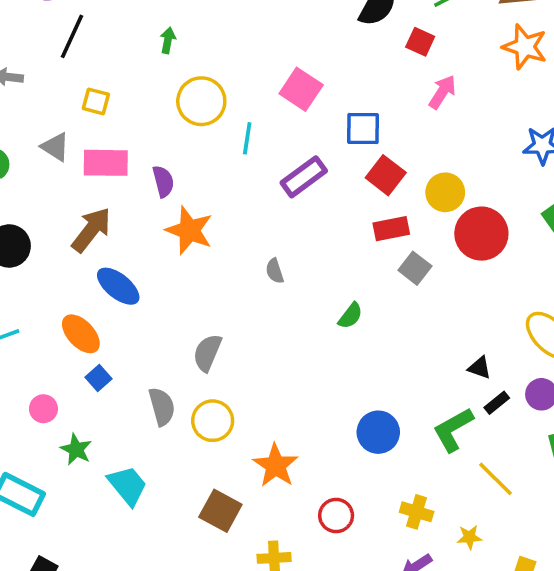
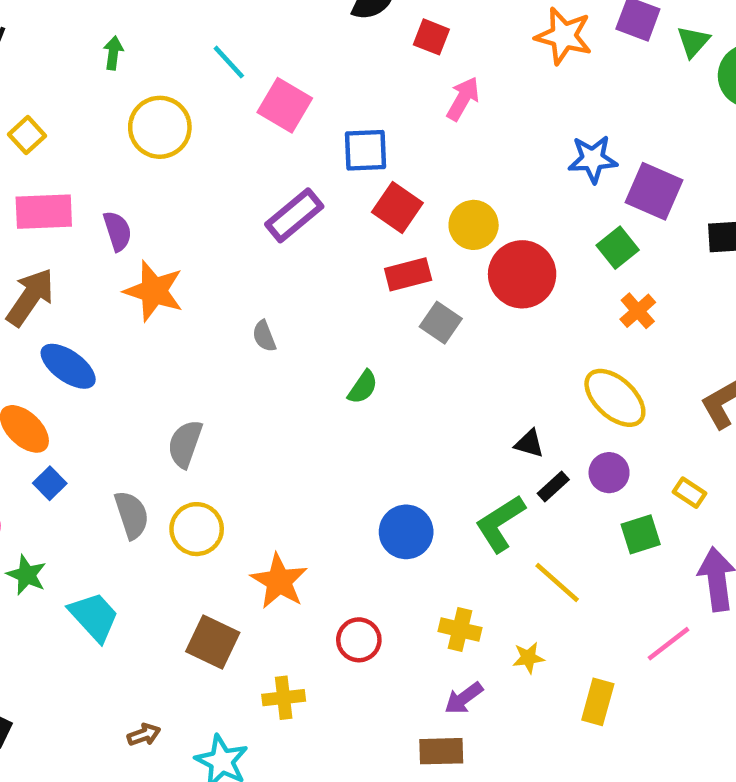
yellow square: (96, 101) -> (27, 135), turned 36
cyan line: (247, 138) -> (229, 62), moved, turned -48

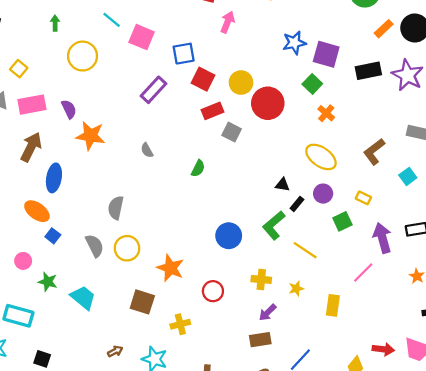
blue ellipse: (68, 366) -> (54, 178), turned 72

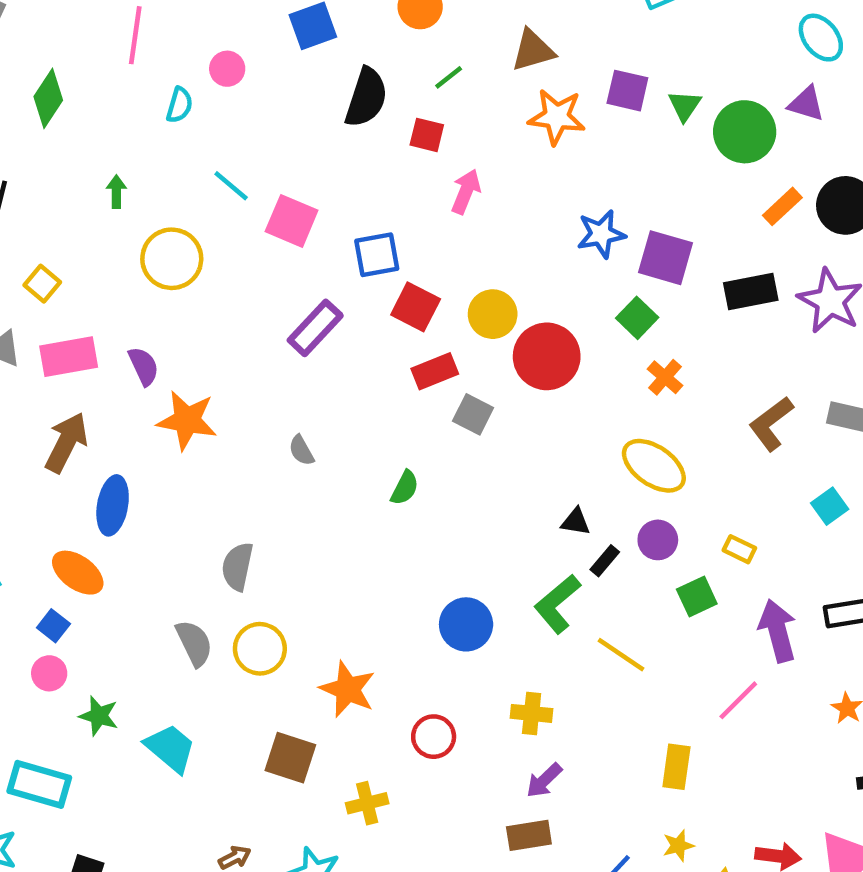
brown L-shape: (374, 152) -> (771, 424), moved
blue square: (53, 236) -> (53, 626), moved
yellow star: (296, 289) -> (678, 846), moved

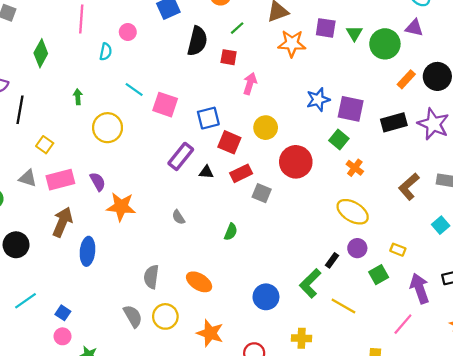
yellow circle: (493, 314) -> (266, 128), moved
black triangle: (576, 522) -> (206, 172), moved
orange ellipse: (78, 573) -> (199, 282), moved

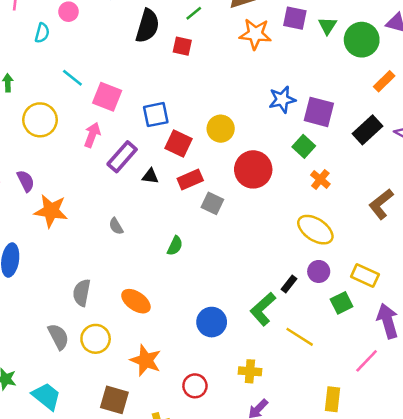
pink arrow: (250, 84) -> (92, 135), moved
black rectangle: (394, 122) -> (368, 130), turned -30
yellow rectangle: (398, 250) -> (365, 275), size x1.5

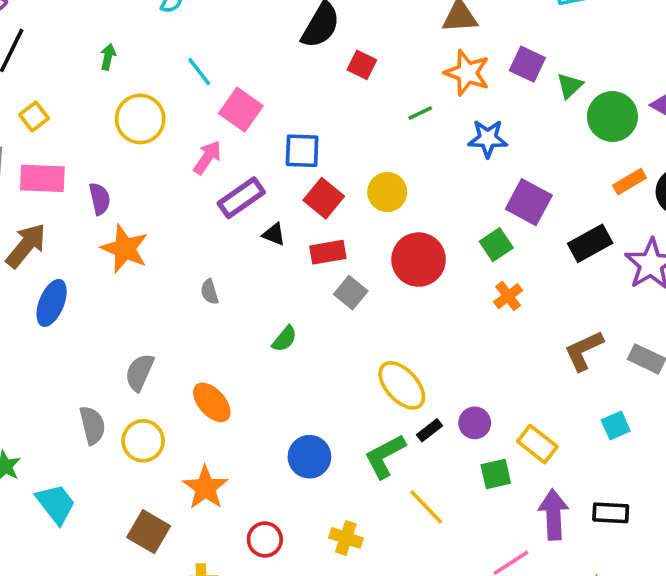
green line: (194, 13) -> (420, 113), moved
blue star: (282, 100) -> (488, 139), moved
yellow ellipse: (315, 230) -> (402, 385), moved

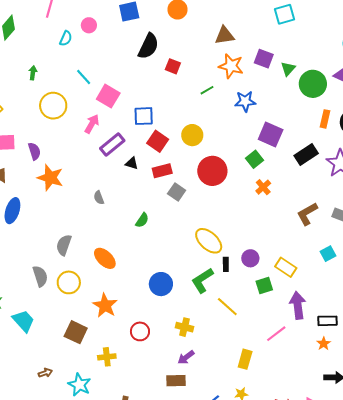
orange rectangle: (629, 182) -> (325, 119), turned -42
black rectangle: (429, 430) -> (226, 264), turned -48
black rectangle: (611, 513) -> (327, 321), moved

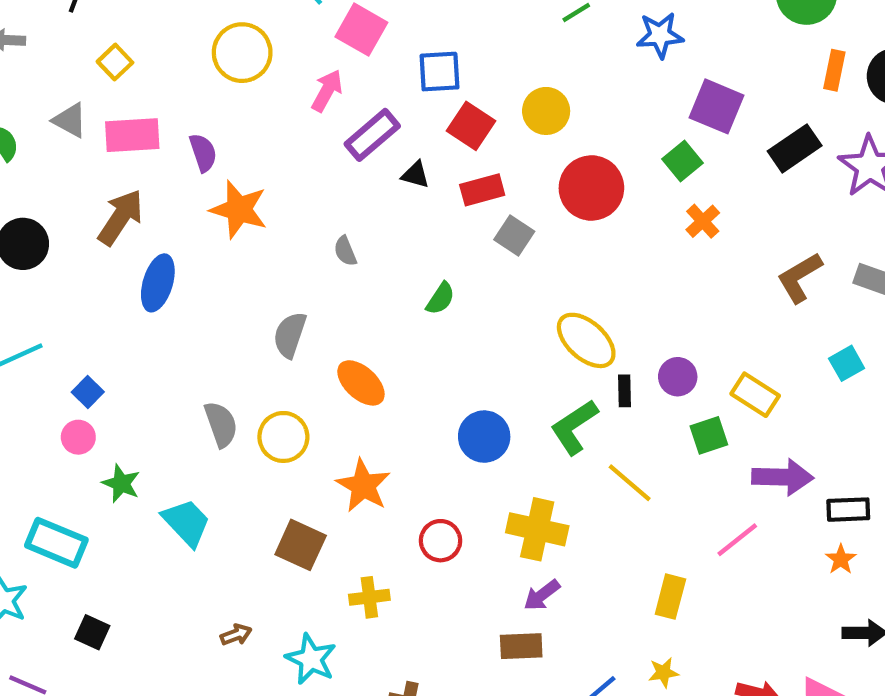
gray semicircle: (64, 245) -> (290, 335), moved
purple arrow: (298, 305) -> (783, 477), turned 100
yellow cross: (184, 327) -> (537, 529), size x1.5

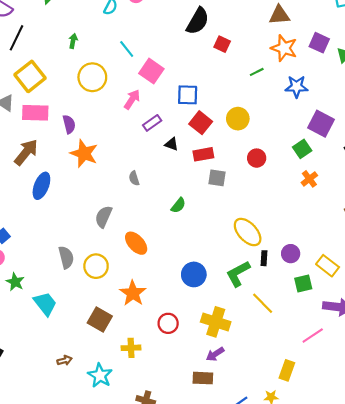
yellow square: (115, 62) -> (30, 76), size x1.8
purple rectangle: (372, 135) -> (152, 123), size x0.7
red circle: (591, 188) -> (257, 158), size x0.6
gray square: (514, 236) -> (217, 178), turned -30
yellow rectangle: (670, 597) -> (287, 370), moved

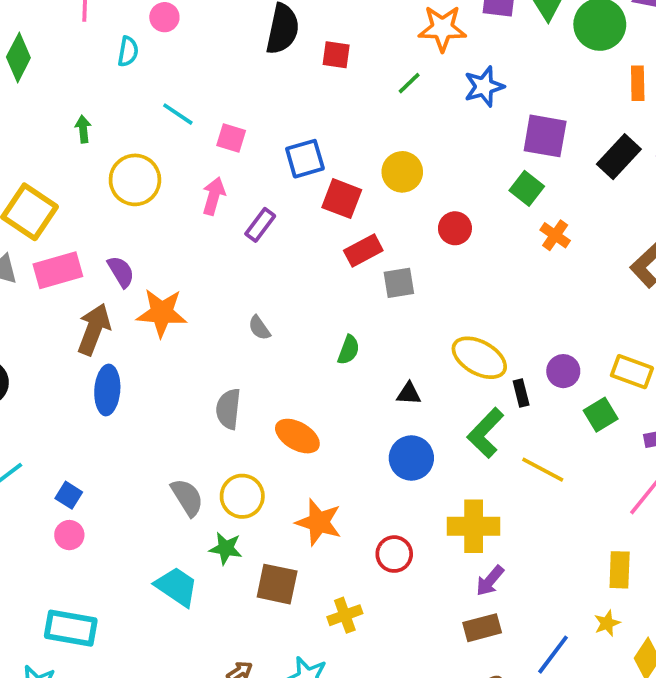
pink square: (151, 71) -> (231, 138), size x0.7
black triangle: (172, 144) -> (409, 394), moved
brown arrow: (26, 152) -> (94, 329), moved
green star: (15, 282) -> (226, 548), moved

